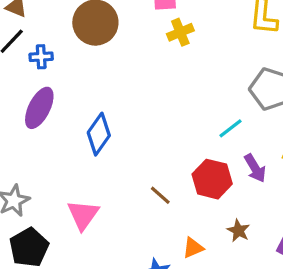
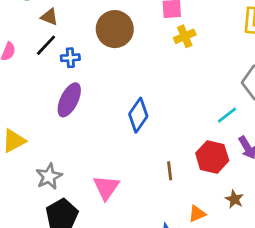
blue diamond: (99, 134) -> (138, 115), moved
brown line: (160, 195) -> (170, 171), turned 42

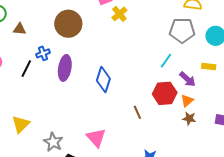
black line: (46, 45) -> (26, 69), moved
purple ellipse: (69, 100) -> (65, 68), moved
orange triangle: (197, 214) -> (187, 101), moved

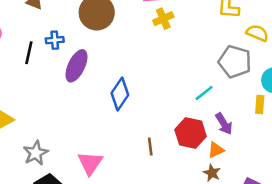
yellow rectangle: (209, 66) -> (260, 104), moved, turned 72
black line: (26, 69) -> (29, 53), turned -30

